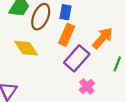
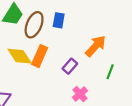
orange rectangle: (67, 35) -> (40, 56), moved
purple rectangle: (77, 58) -> (70, 66), size x0.6

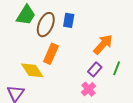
yellow diamond: (20, 56) -> (32, 70), moved
purple rectangle: (70, 66) -> (95, 69), moved

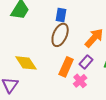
brown ellipse: (46, 25) -> (60, 35), moved
orange rectangle: (51, 54) -> (66, 67), moved

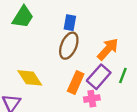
purple rectangle: (86, 62) -> (99, 77), size x1.5
pink cross: (80, 81) -> (92, 99), turned 32

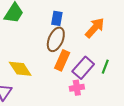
orange arrow: (108, 49) -> (95, 28), moved
orange rectangle: (76, 82) -> (62, 60), moved

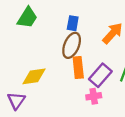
orange rectangle: (62, 60) -> (78, 67), turned -30
yellow diamond: (20, 69) -> (34, 76), turned -65

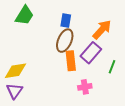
purple rectangle: (100, 75) -> (91, 53), moved
yellow diamond: (34, 76) -> (15, 71), moved

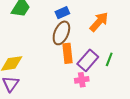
blue rectangle: (66, 20) -> (62, 13), turned 56
purple rectangle: (91, 53) -> (88, 60), moved

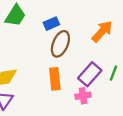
blue rectangle: (62, 13) -> (51, 24), moved
orange rectangle: (68, 53) -> (55, 79), moved

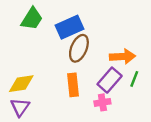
blue rectangle: (51, 24) -> (69, 27), size x1.6
orange arrow: (102, 31) -> (122, 57), moved, turned 45

